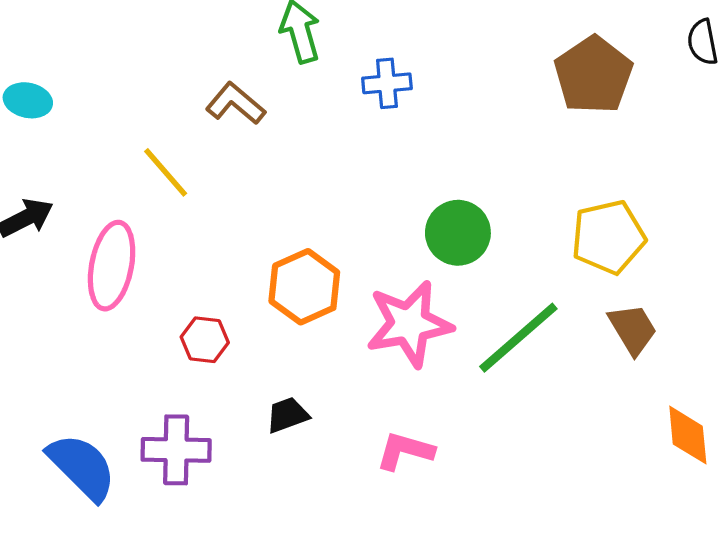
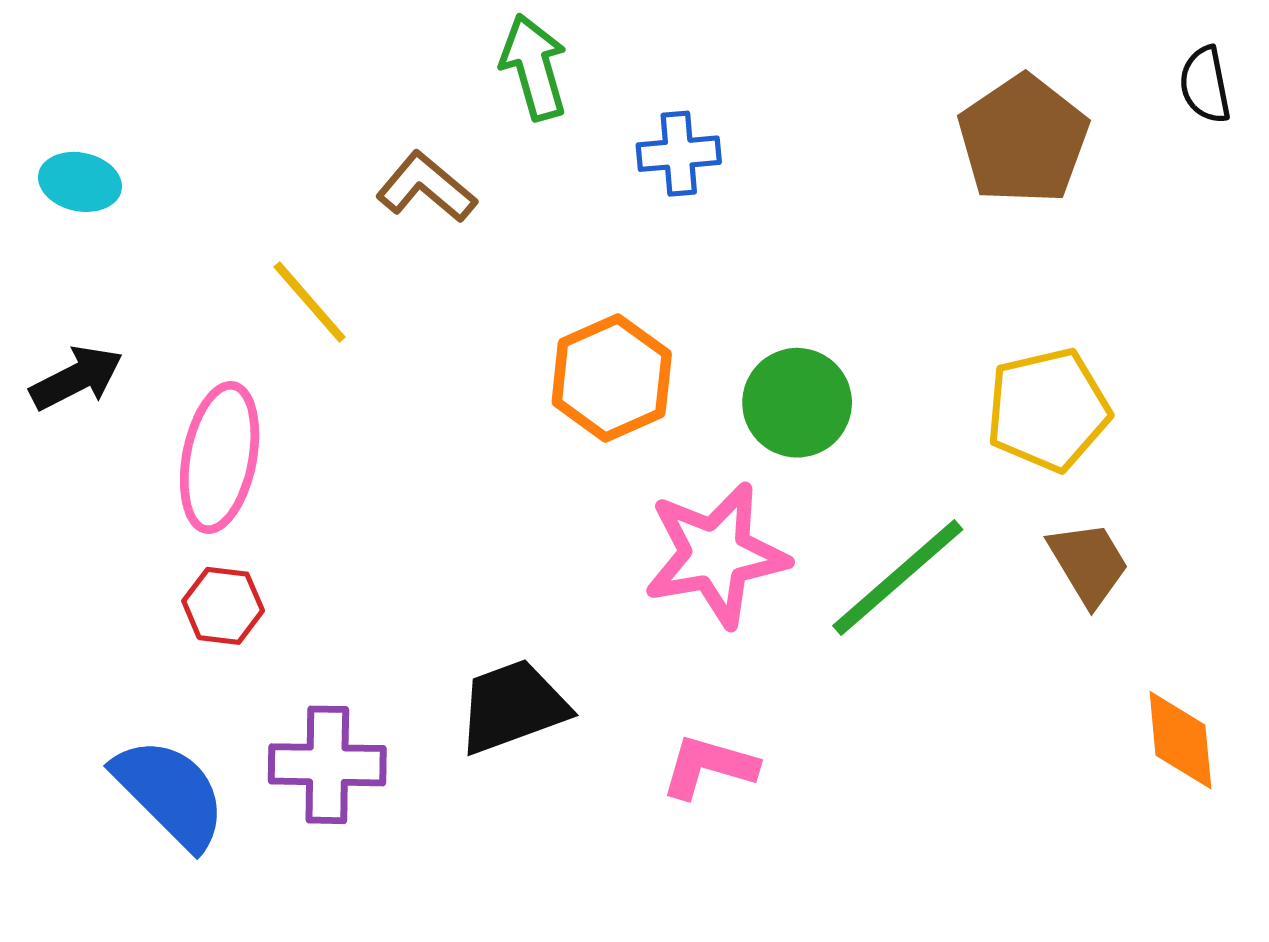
orange hexagon: (304, 287) -> (612, 378), moved
red hexagon: (205, 340) -> (223, 606), moved
black trapezoid: (287, 415) -> (513, 707), size x1.6

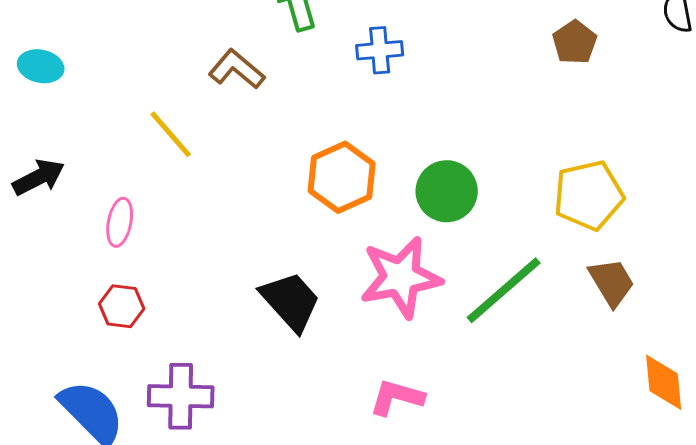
brown pentagon: (1023, 140) -> (575, 42), size x0.6
pink ellipse: (220, 457) -> (120, 222), size x0.6
black trapezoid: (513, 707) -> (291, 301), moved, turned 68

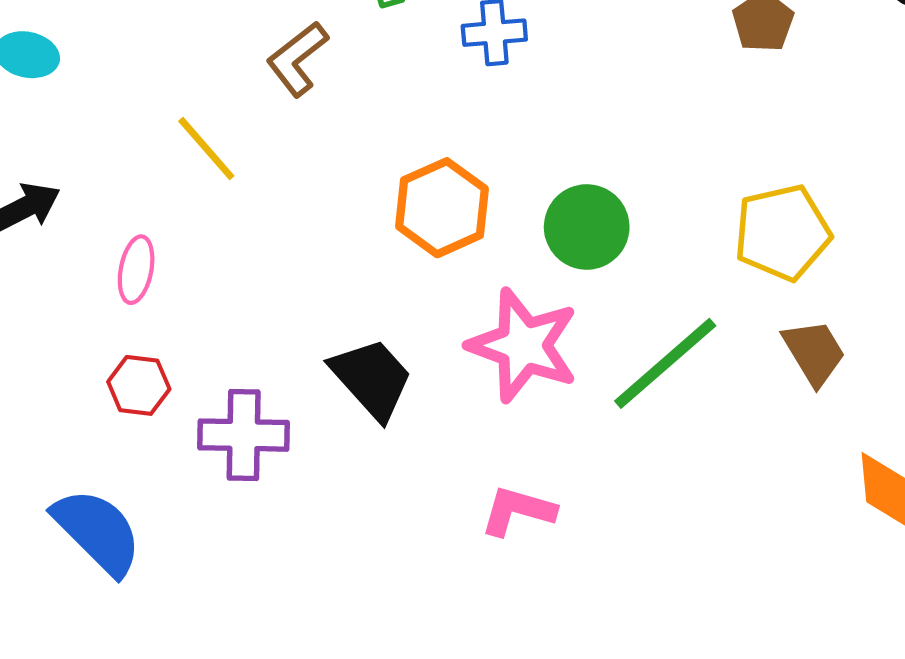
brown L-shape: (237, 69) -> (297, 59), turned -78
pink star: (401, 277) -> (523, 345), turned 30
purple cross: (181, 396) -> (244, 435), moved

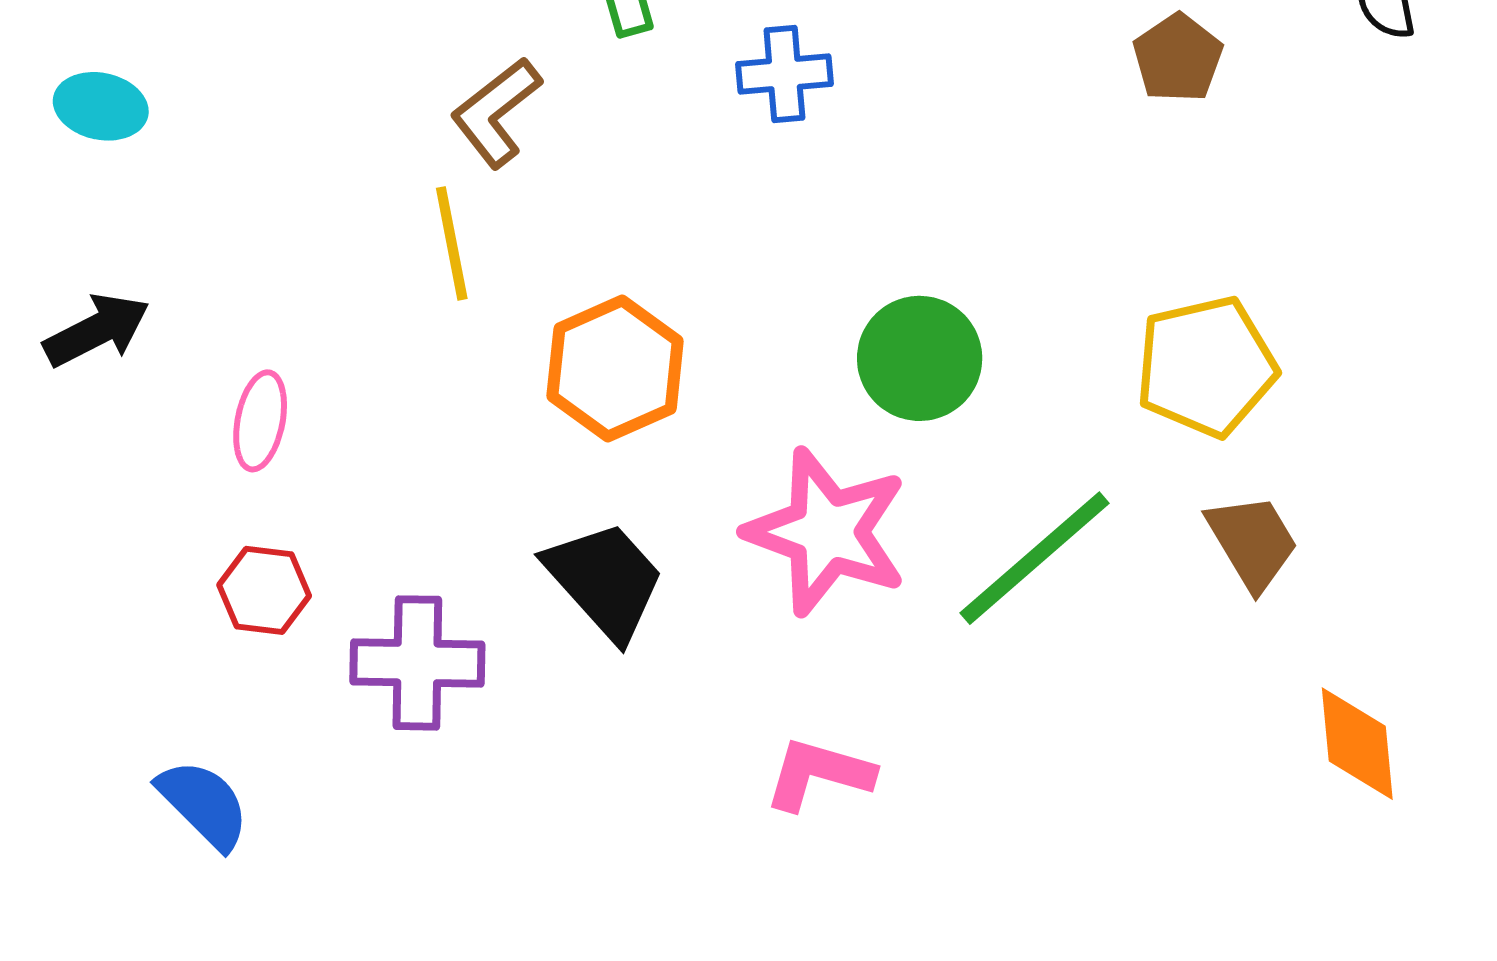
yellow line: (206, 148) -> (452, 243), moved, turned 30
orange hexagon: (442, 208) -> (615, 368), moved
blue semicircle: (97, 531) -> (204, 804), size x0.7

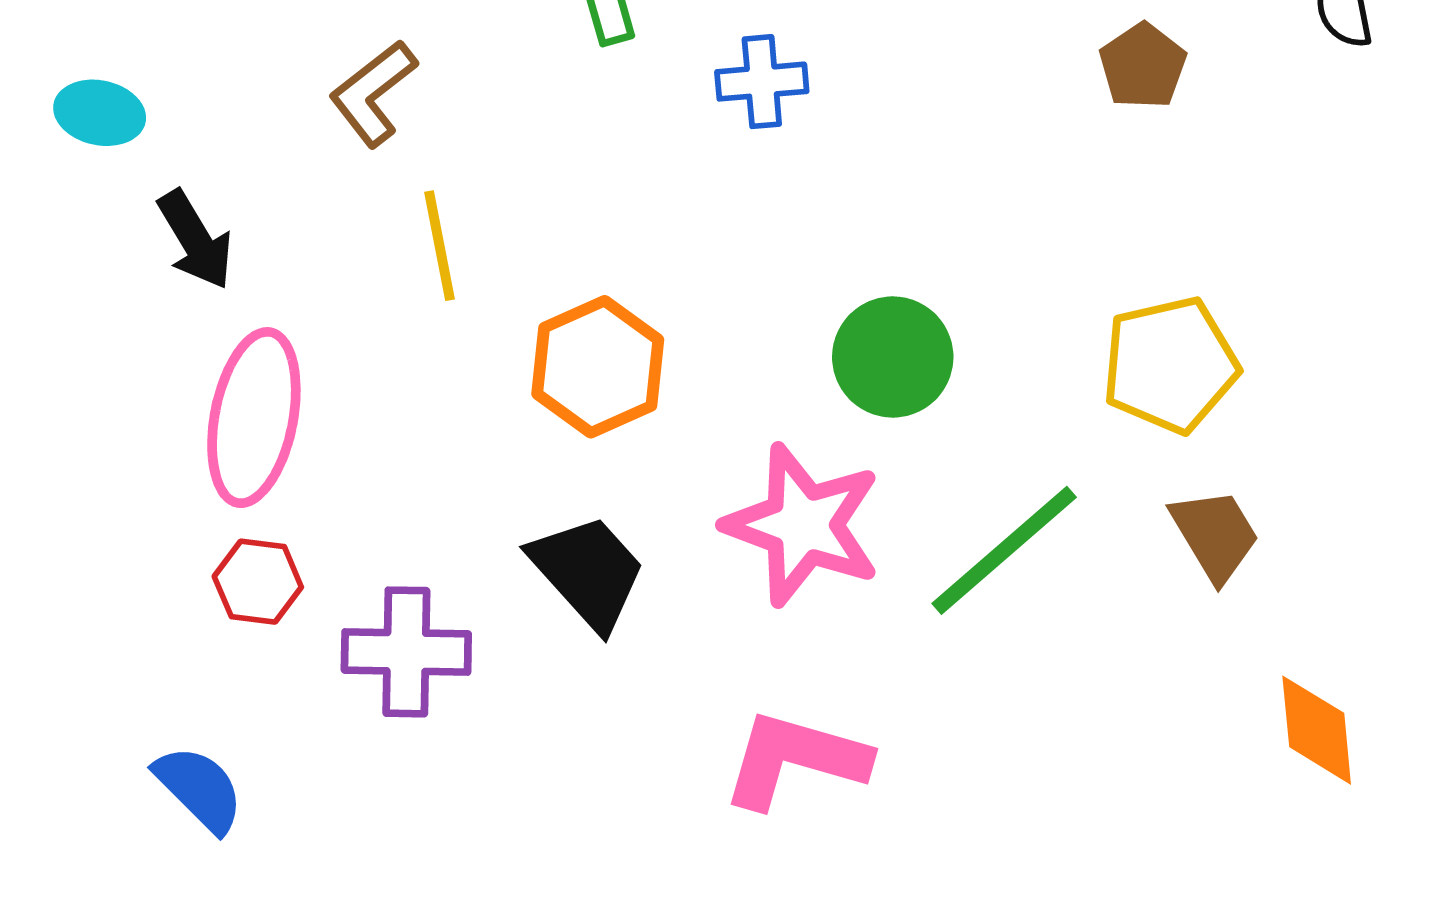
brown L-shape: (496, 112) -> (373, 93), moved
black arrow: (97, 330) -> (195, 240), moved, turned 86
pink ellipse: (260, 421) -> (254, 418), size x1.8
pink L-shape: (819, 774) -> (795, 759), size x1.4

